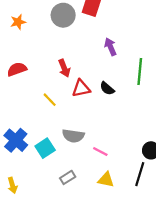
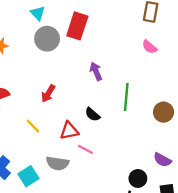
red arrow: (64, 68) -> (48, 93), turned 54
red triangle: (81, 88) -> (69, 131), moved
pink line: (100, 152) -> (85, 149), moved

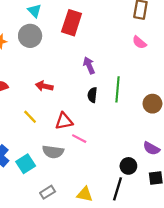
gray circle: (47, 39) -> (30, 36), moved
red arrow: (48, 93) -> (44, 86), turned 70
black semicircle: (92, 114) -> (92, 95), moved, turned 56

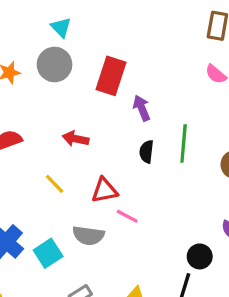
red rectangle: (72, 23) -> (111, 76), moved

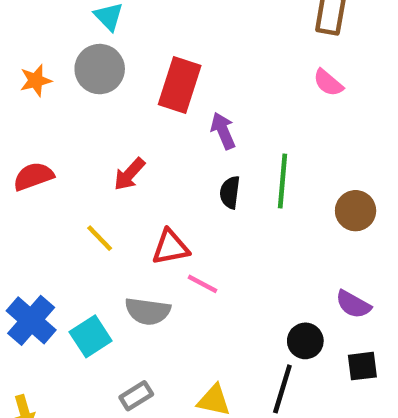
red arrow: (75, 139) -> (129, 174), turned -60

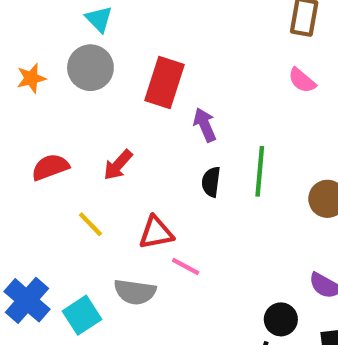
red semicircle: (33, 176) -> (50, 167), moved

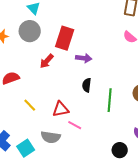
purple arrow: (205, 125) -> (84, 58), turned 119
red arrow: (118, 165) -> (47, 61), moved
green line: (260, 171) -> (110, 100), moved

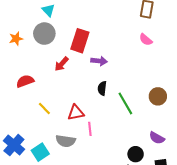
green line: (110, 100) -> (125, 103), turned -35
pink line: (75, 125) -> (90, 129), turned 56

